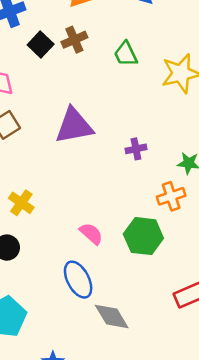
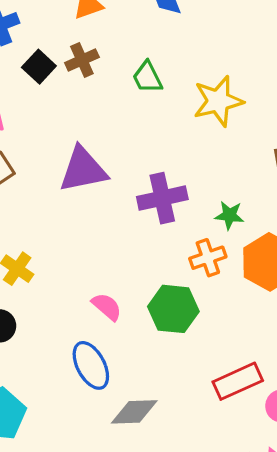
purple cross: (136, 149) -> (162, 198), size x1.8
gray diamond: (112, 317) -> (134, 412), turned -60

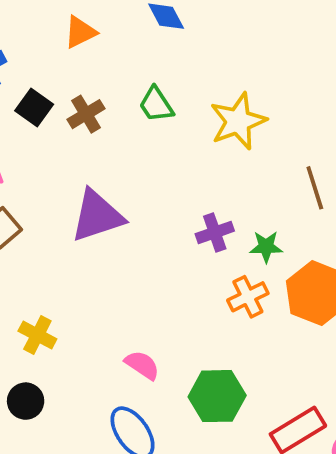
brown cross: (82, 60) -> (86, 114), moved
purple cross: (162, 198) -> (215, 232), moved, size x0.7
green hexagon: (173, 309) -> (217, 396), moved

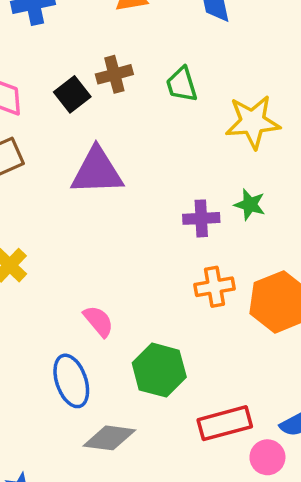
black square: (34, 108) -> (72, 94), moved
green star: (266, 247) -> (250, 205), moved

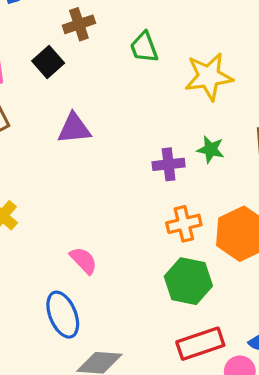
brown cross: (114, 74) -> (79, 24), moved
purple triangle: (97, 171) -> (74, 128), size x0.7
green hexagon: (159, 370) -> (188, 281), moved

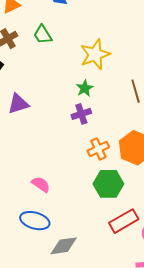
green trapezoid: (144, 47) -> (43, 35), moved
green star: (211, 149) -> (85, 88), moved, turned -30
blue ellipse: (63, 315) -> (35, 221), turned -40

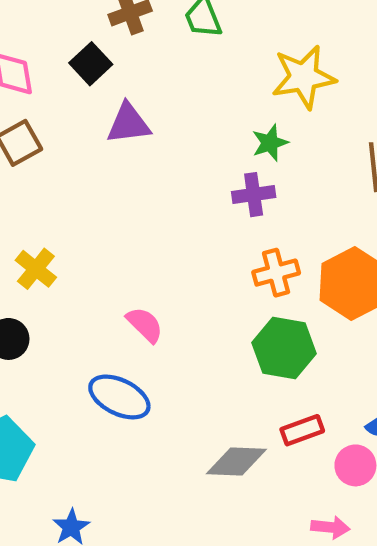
purple triangle: (18, 104) -> (128, 123), moved
red rectangle: (124, 221) -> (302, 430), size x0.7
gray diamond: (64, 246) -> (236, 461), moved

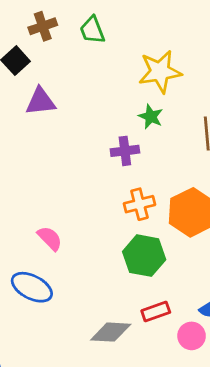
green star: (270, 143) -> (151, 117), moved, turned -30

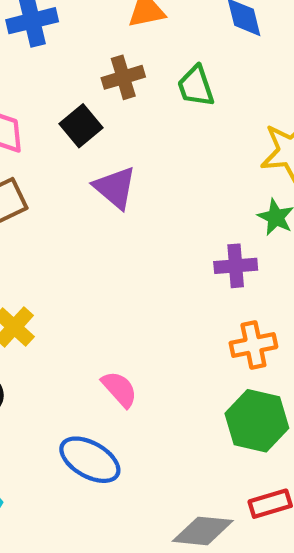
purple triangle: (41, 101) -> (115, 188), turned 44

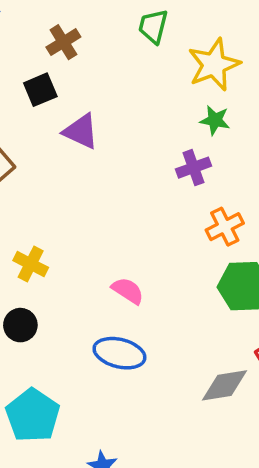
green trapezoid: (196, 86) -> (153, 26), moved, turned 48
black square: (81, 126) -> (40, 90), turned 32

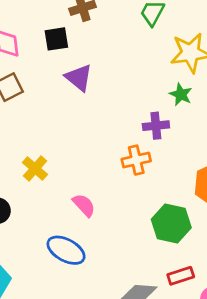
orange cross: (225, 227) -> (136, 160), moved
yellow cross: (31, 264) -> (35, 168), moved

